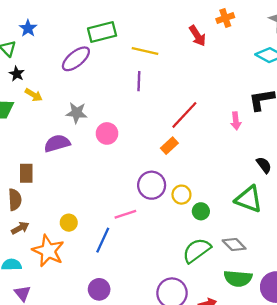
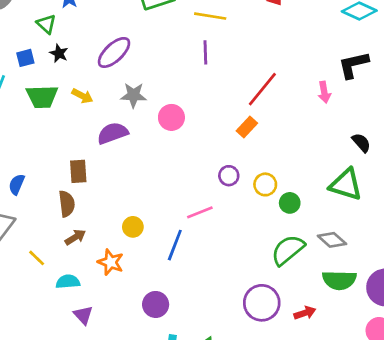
purple ellipse: (76, 59) -> (114, 52), moved
yellow arrow: (34, 95) -> (82, 96), moved
purple circle: (152, 185) -> (229, 176), size x0.6
orange star: (48, 251) -> (111, 262), size x0.7
purple circle: (99, 289) -> (156, 304), moved

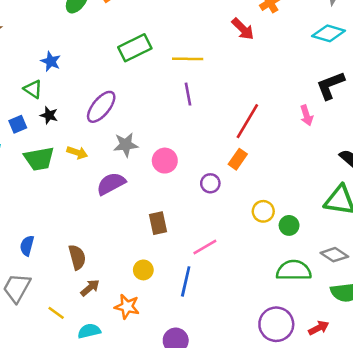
brown rectangle: (78, 171) -> (158, 223), moved
purple circle: (229, 176) -> (210, 183), moved
green semicircle: (288, 250) -> (294, 270), turned 48

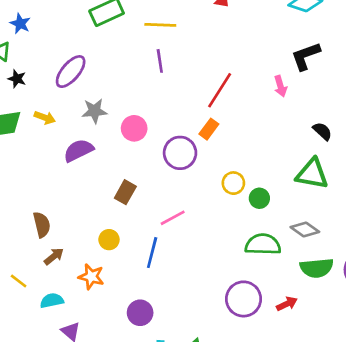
purple circle: (210, 183) -> (180, 153), size x1.6
brown rectangle: (158, 223) -> (125, 192), turned 40

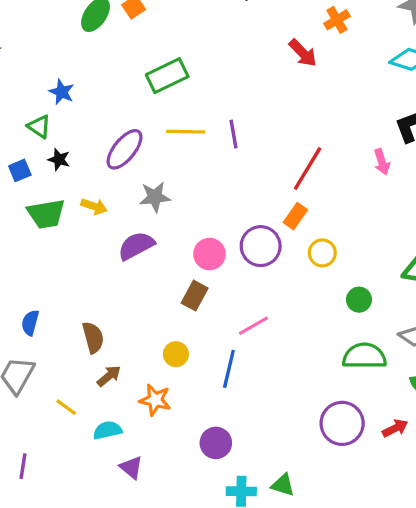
yellow line: (160, 25) -> (186, 132), moved
pink circle: (134, 128) -> (209, 254), moved
yellow circle: (233, 183) -> (322, 253), moved

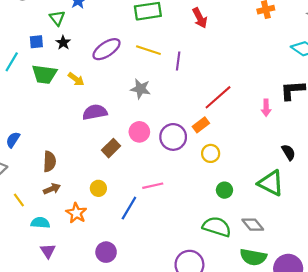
red arrow: (303, 53) -> (200, 18), moved
gray star: (155, 197) -> (140, 89), moved
brown rectangle: (195, 296) -> (111, 148), moved

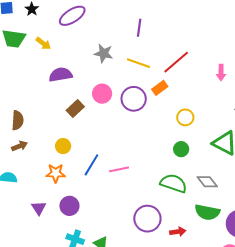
yellow line: (148, 50) -> (138, 63), moved
yellow circle: (211, 153) -> (185, 117), moved
pink line: (153, 186) -> (119, 169), moved
orange star: (76, 213) -> (56, 173), moved, turned -30
purple triangle: (48, 251) -> (39, 208), moved

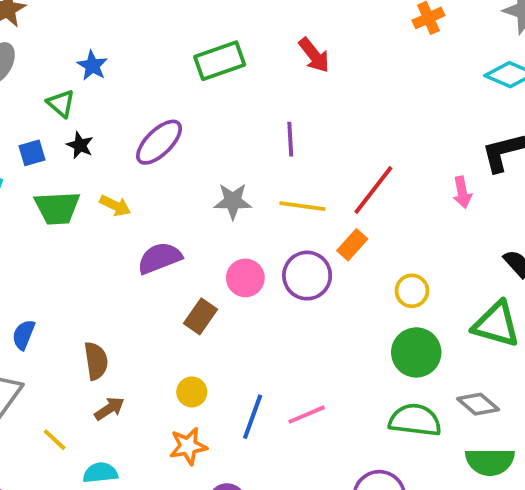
green circle: (181, 149) -> (416, 352), size x1.6

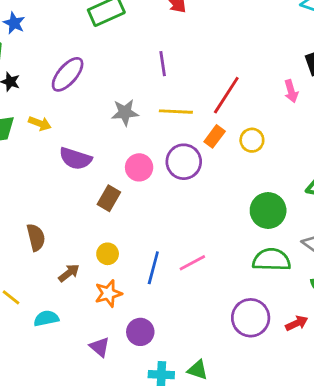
purple semicircle: (160, 258) -> (75, 159), turned -136
yellow circle: (412, 291) -> (252, 140), moved
brown arrow: (109, 409) -> (69, 273), moved

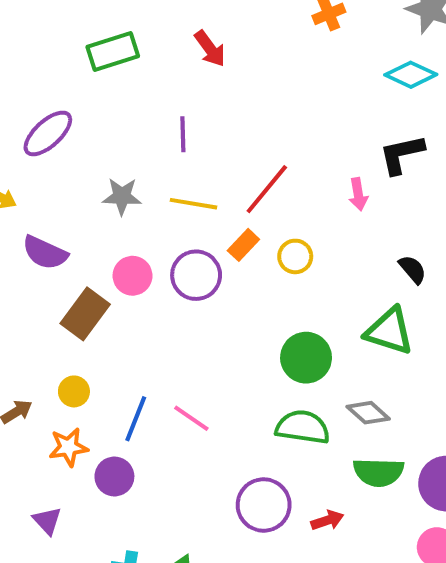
brown rectangle: (109, 198) -> (85, 314), size x1.4
pink line: (192, 263) -> (191, 418), turned 56
purple circle: (140, 332) -> (114, 476), moved

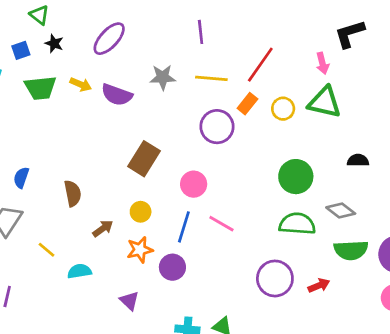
purple semicircle: (45, 253) -> (117, 95), moved
black semicircle: (413, 269) -> (358, 160), moved, turned -45
pink circle: (133, 276) -> (194, 184), moved
green triangle: (389, 331) -> (324, 102), moved

